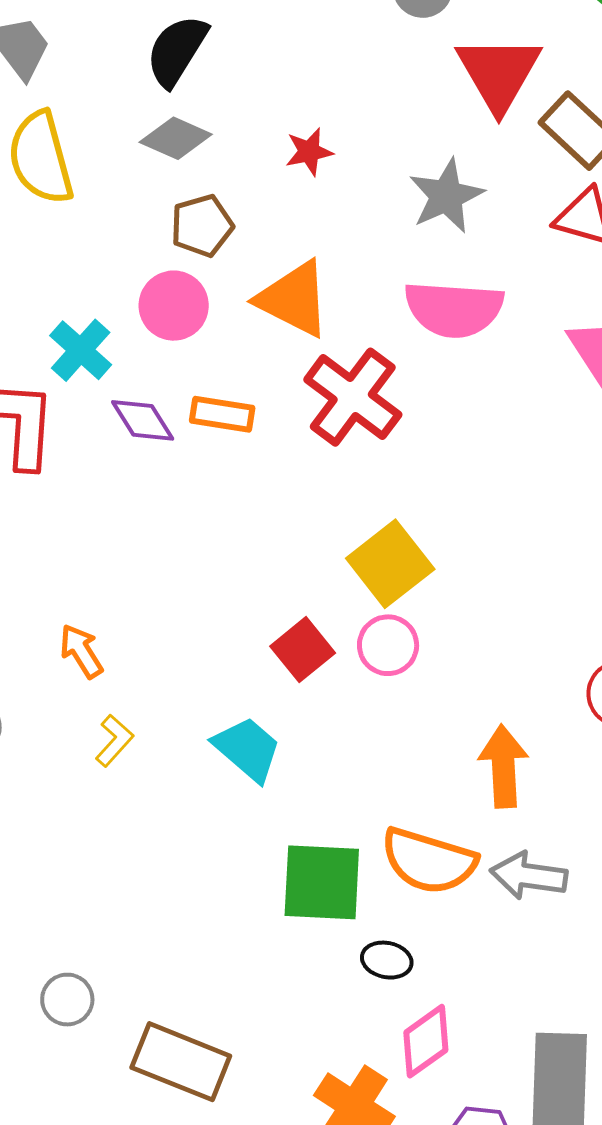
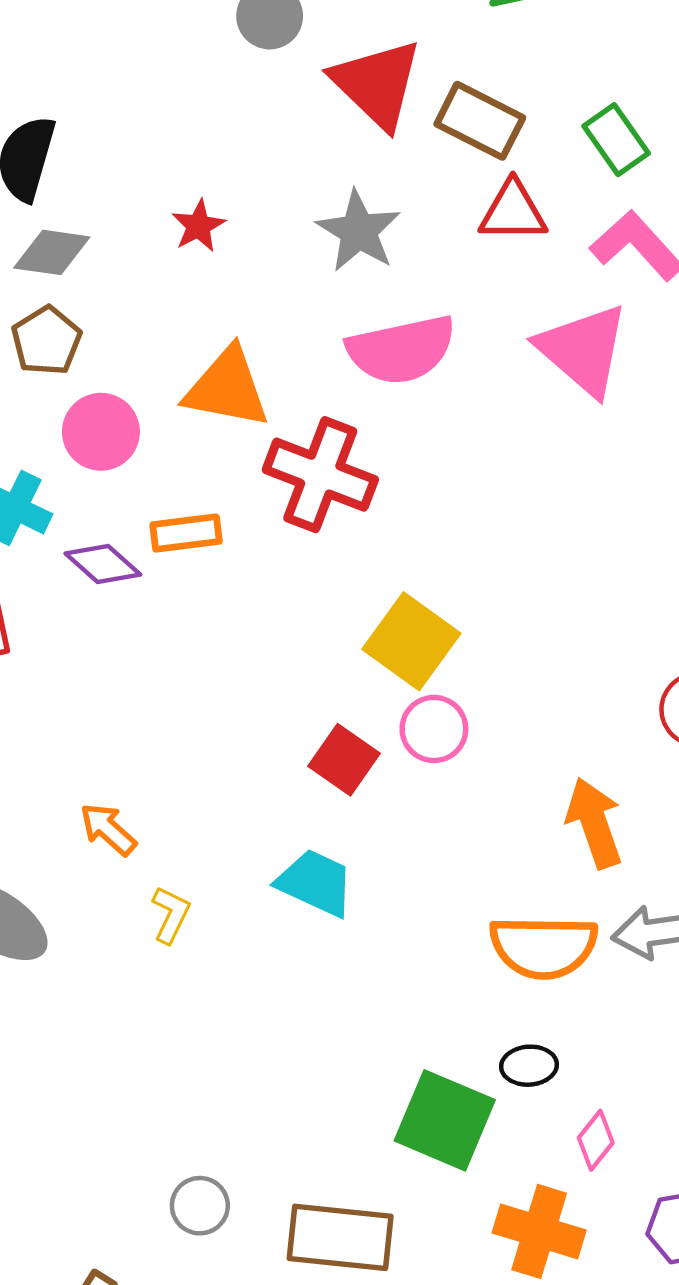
brown pentagon: (202, 226) -> (46, 341), moved
green square: (322, 882) -> (445, 1120), moved, turned 36
pink diamond: (426, 1041) -> (596, 1140), size x0.7

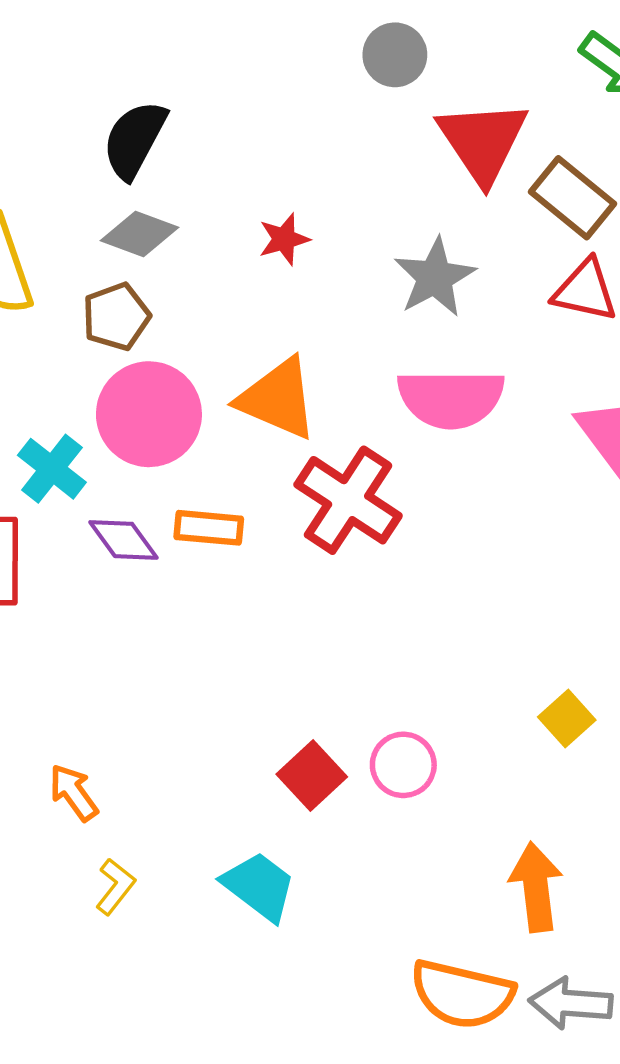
pink circle: (101, 432) -> (149, 414), size x1.4
yellow square: (411, 641) -> (567, 718), moved, size x0.6

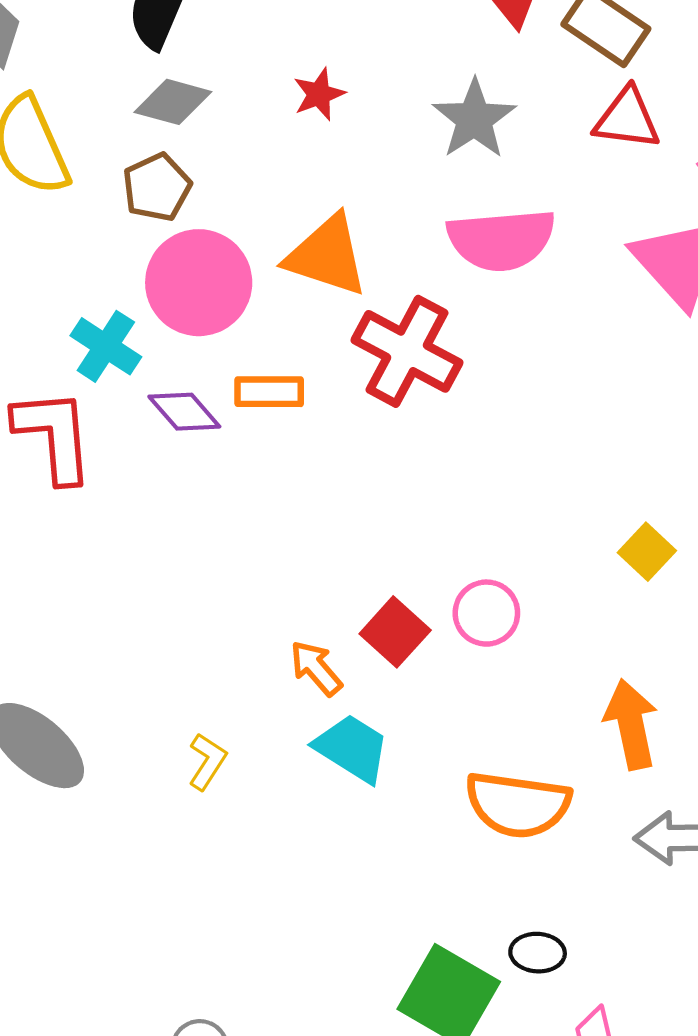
orange arrow: (74, 793) -> (316, 668), moved
orange semicircle: (462, 994) -> (518, 805), moved

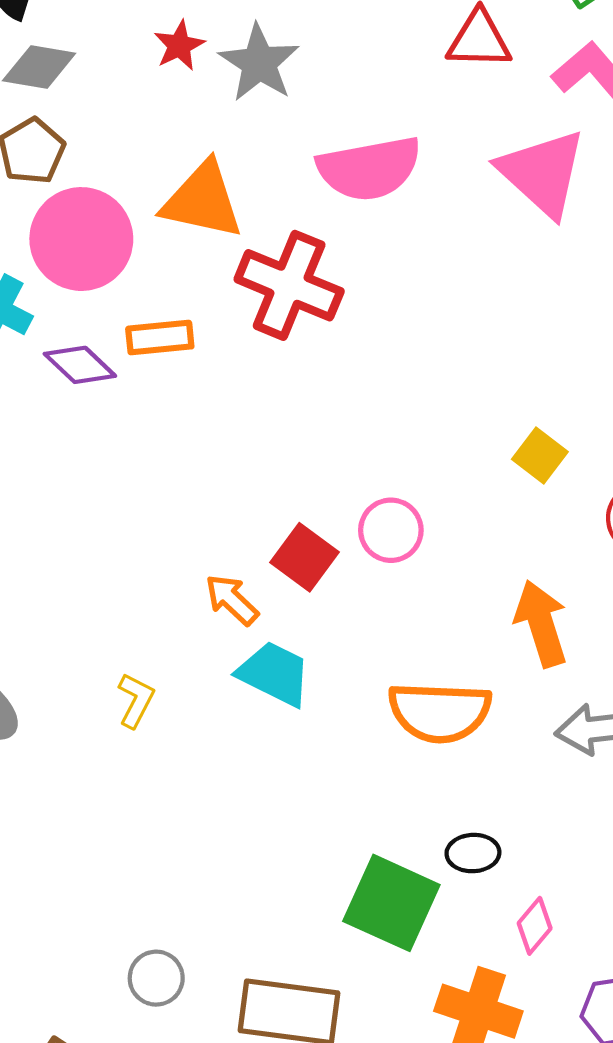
gray star: (474, 119) -> (259, 63), moved

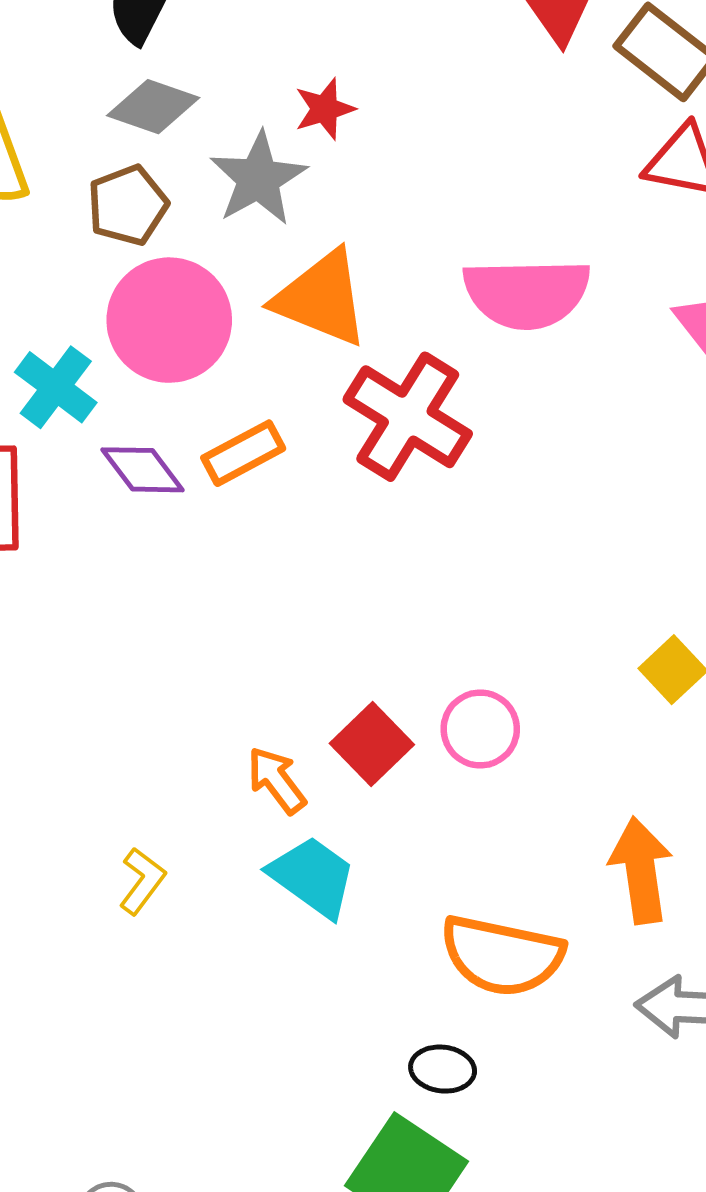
gray star: (259, 63) -> (258, 179), moved
orange rectangle: (160, 338) -> (243, 453), turned -32
black ellipse: (473, 853) -> (443, 1069), moved

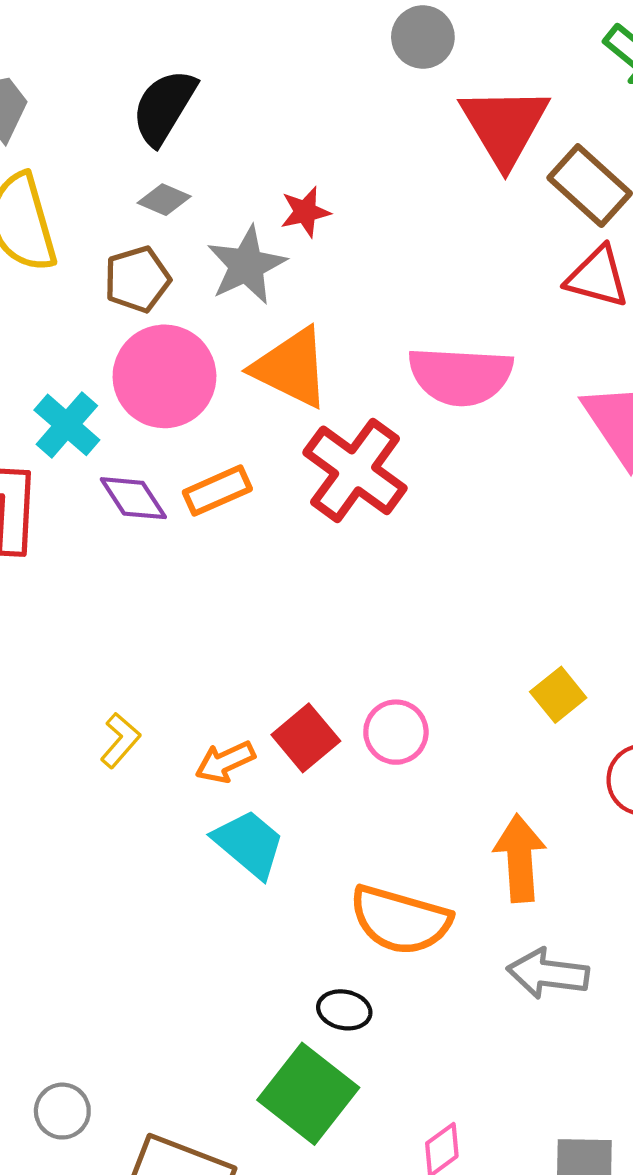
gray diamond: (153, 107) -> (164, 200), size x0.7
orange arrow: (277, 780) -> (225, 762), turned -82
yellow L-shape: (142, 881) -> (120, 740), moved

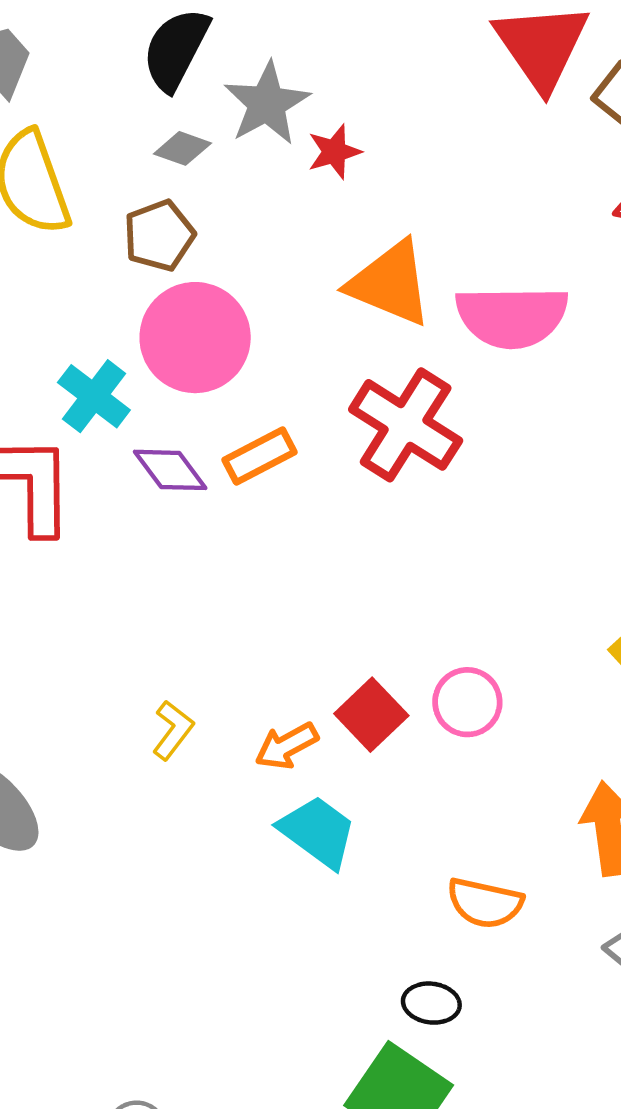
gray star: (246, 265) -> (267, 103), moved
orange triangle: (291, 368) -> (390, 283), moved
orange semicircle: (400, 920) -> (485, 903), size x0.7

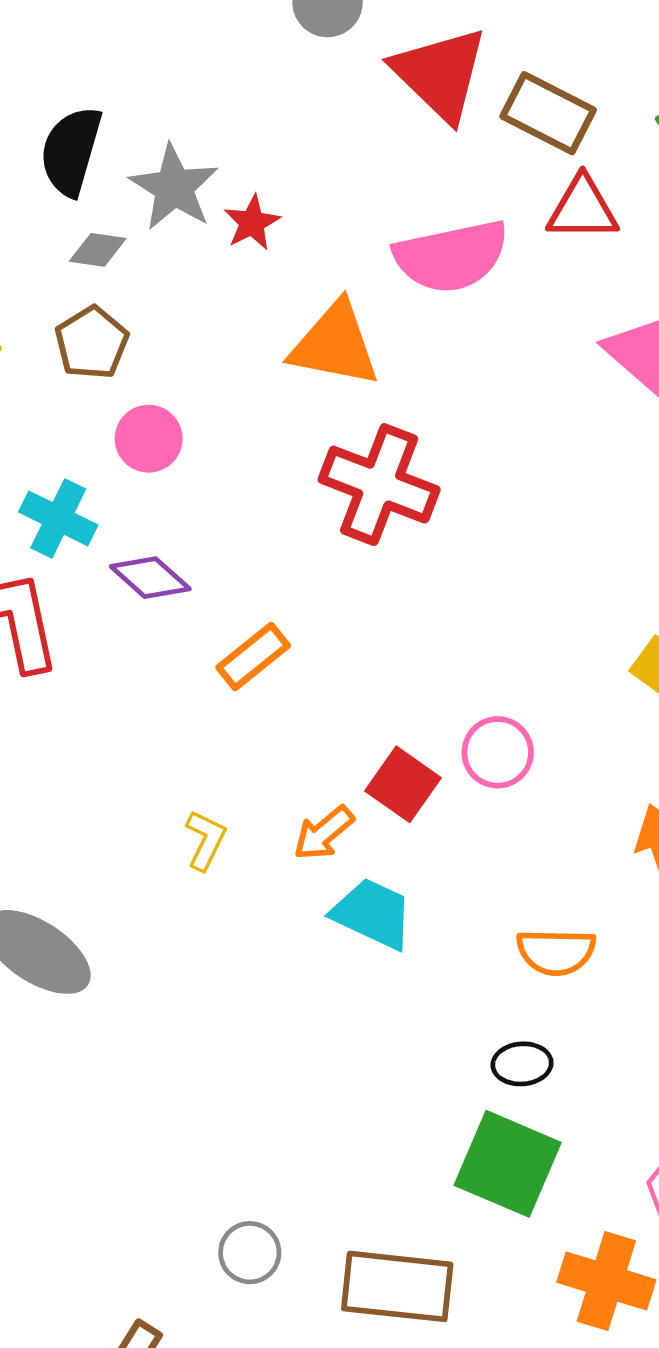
pink semicircle: (512, 317) -> (451, 256), moved
pink circle: (195, 338) -> (149, 439), size x0.6
orange rectangle: (260, 456) -> (253, 657), moved

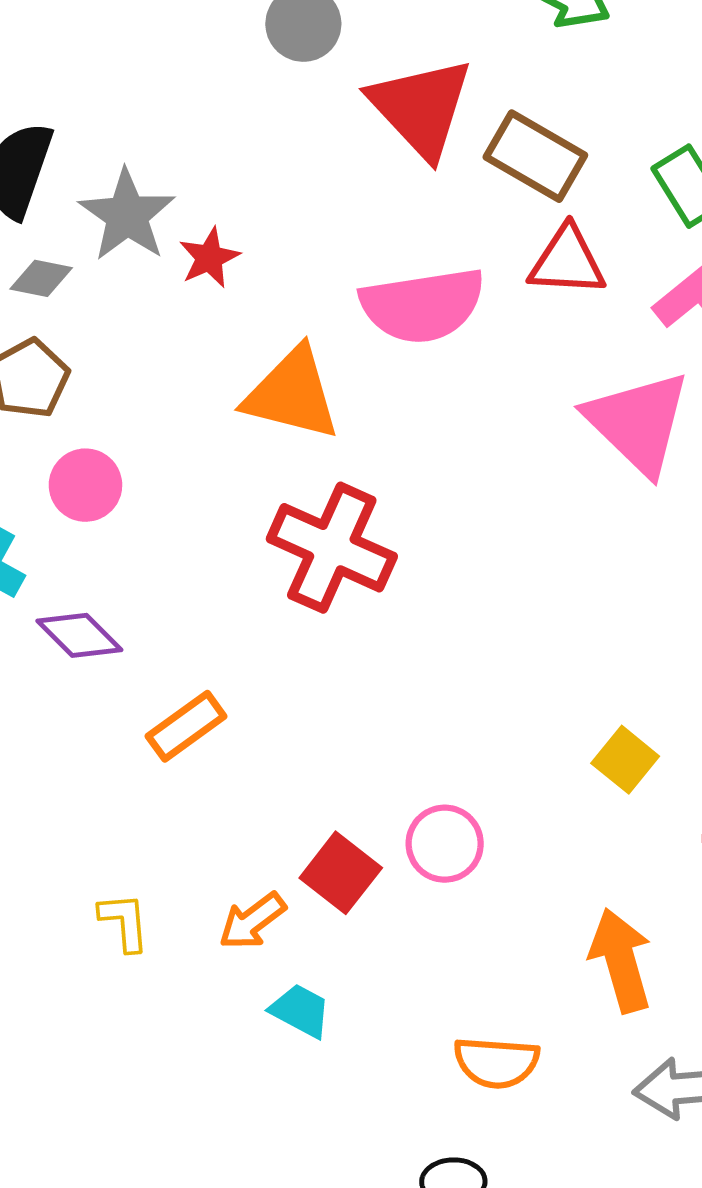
yellow L-shape: (206, 840) -> (124, 922), turned -34
cyan trapezoid: (373, 914) -> (300, 1011), size x0.7

